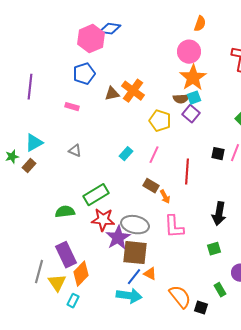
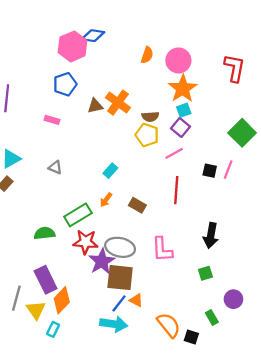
orange semicircle: (200, 24) -> (147, 55), moved
brown semicircle: (181, 99) -> (150, 117), moved
pink line: (154, 155) -> (174, 153), moved, turned 36
orange arrow: (165, 197) -> (106, 200), moved, turned 64

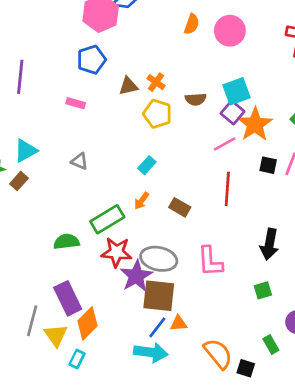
orange star: (183, 89) -> (255, 124), moved
orange cross: (118, 103) -> (156, 82), size x0.6
cyan square: (184, 110) -> (236, 91), size x1.5
yellow pentagon: (147, 135) -> (157, 114), moved
orange triangle: (136, 300) -> (178, 323), turned -32

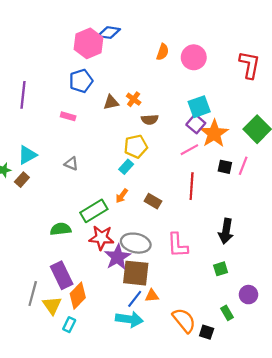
brown semicircle: (196, 99) -> (150, 120), moved
yellow pentagon: (157, 114) -> (136, 146), moved, turned -30

